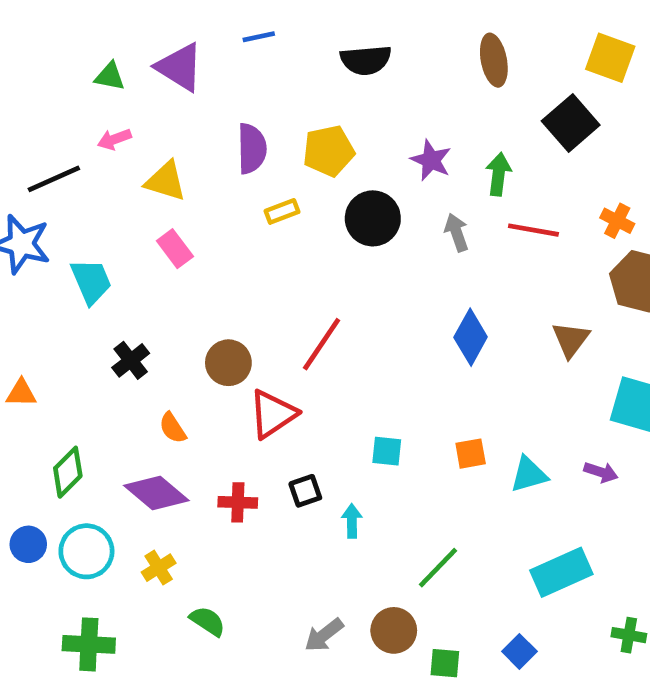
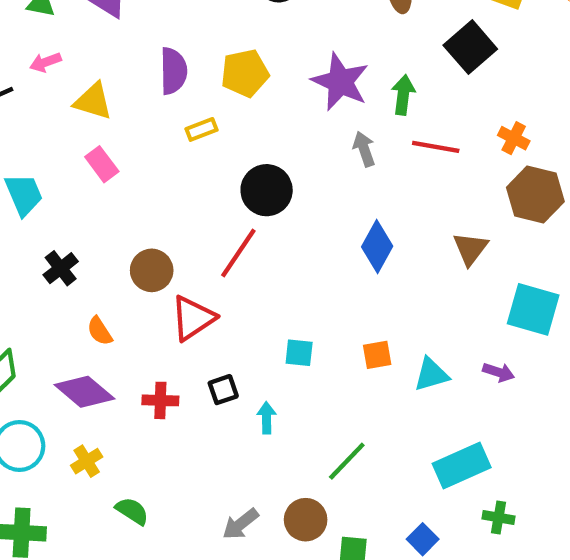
purple star: (431, 160) -> (340, 82), size x1.5
black circle: (373, 218) -> (267, 190), moved
green cross: (629, 635) -> (499, 518), moved

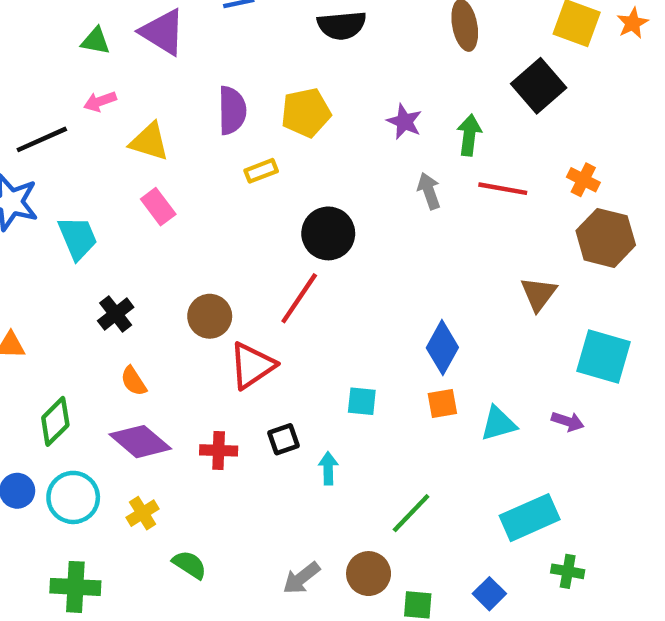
purple star: (340, 82) -> (404, 122), size x0.6
blue diamond: (377, 247) -> (442, 348), moved
orange semicircle: (100, 331) -> (134, 381), moved

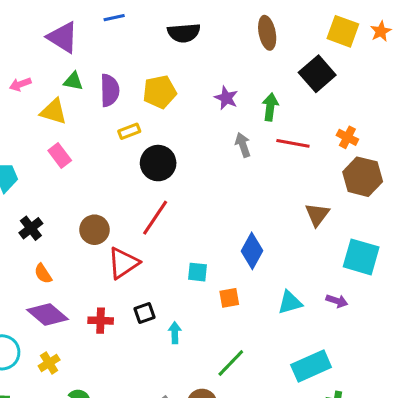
green triangle: (96, 41) -> (73, 81), moved
black circle: (328, 233) -> (158, 163), moved
cyan square: (362, 401) -> (197, 272), moved
orange square: (442, 403) -> (229, 298), moved

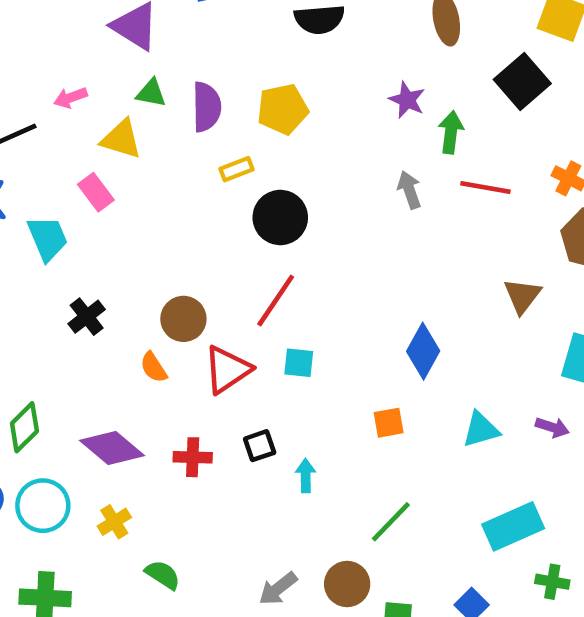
purple star: (226, 98) -> (407, 100), moved
pink rectangle: (60, 155) -> (96, 192), moved
cyan square: (197, 272) -> (299, 363), moved
orange semicircle: (43, 274) -> (153, 367), moved

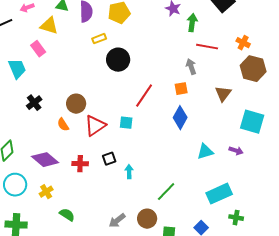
gray arrow: (409, 190) -> (191, 67), moved
red line: (276, 300) -> (144, 96), moved
orange square: (389, 423) -> (181, 89), moved

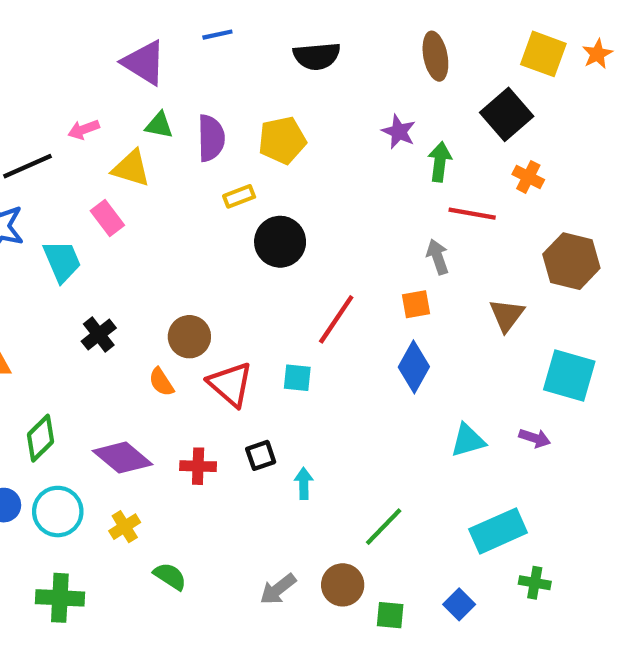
orange cross: (243, 43) -> (528, 177), moved
red triangle: (95, 126) -> (230, 384), turned -45

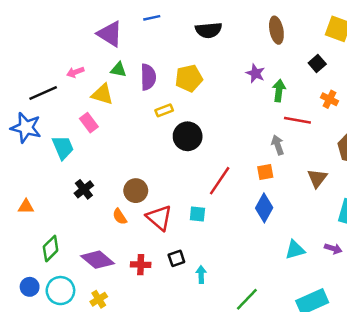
black square: (507, 114) -> (317, 63), size x0.6

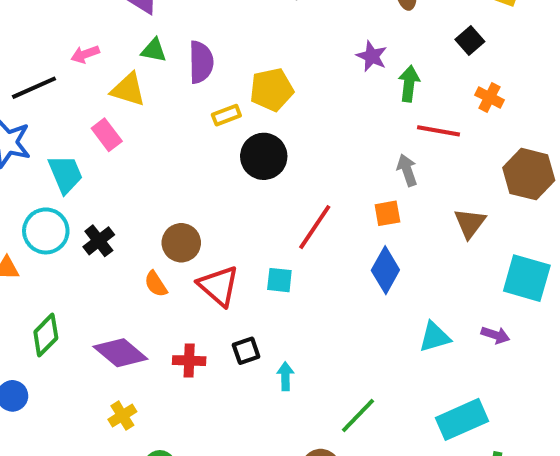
yellow pentagon: (189, 78) -> (272, 90), moved
cyan circle: (60, 291) -> (46, 231), moved

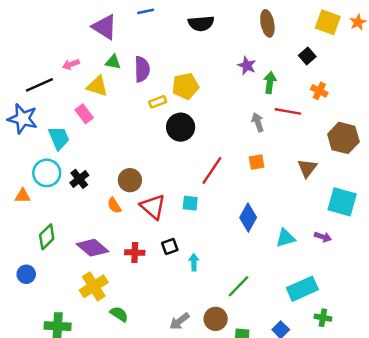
gray arrow: (407, 170) -> (258, 122), moved
blue diamond: (385, 270) -> (248, 218), moved
yellow cross: (122, 416) -> (94, 286), size x1.6

